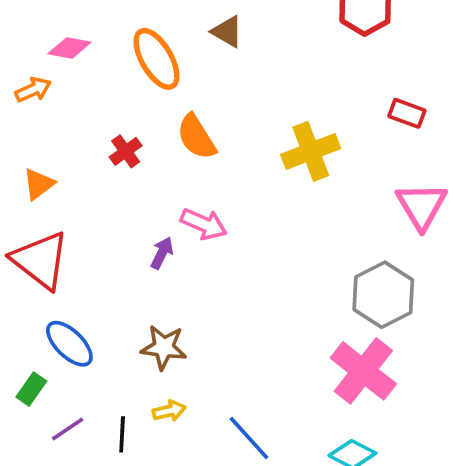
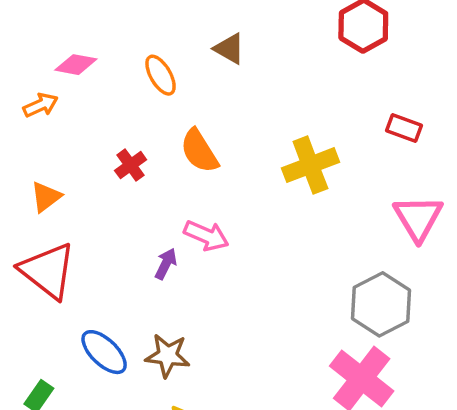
orange ellipse: (156, 59) -> (161, 75), size x0.7
blue ellipse: (69, 344) -> (104, 352), moved

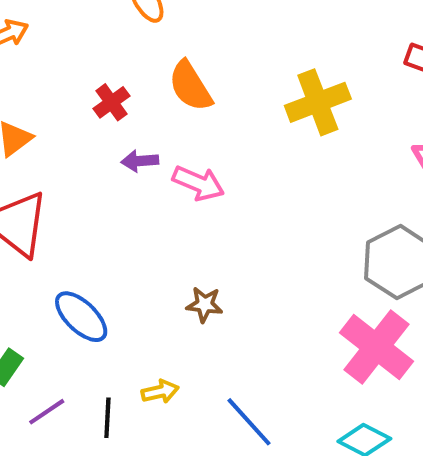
purple arrow: (166, 264) -> (140, 161), moved, turned -120
brown star: (168, 356) -> (205, 305), moved, size x0.7

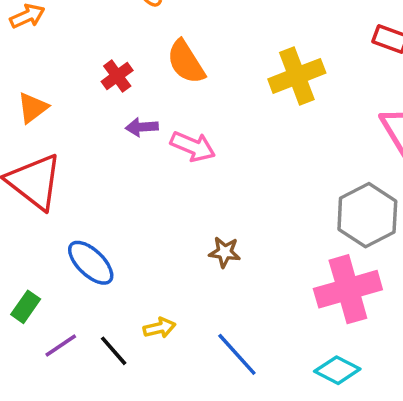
brown star: (205, 305) -> (225, 252), moved
pink cross: (376, 347) -> (348, 289), turned 36
black line: (107, 418) -> (114, 351), turned -44

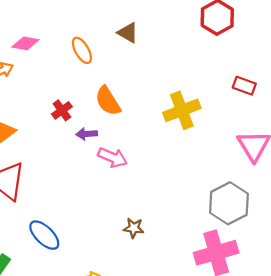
purple arrow: (142, 127) -> (87, 134), moved

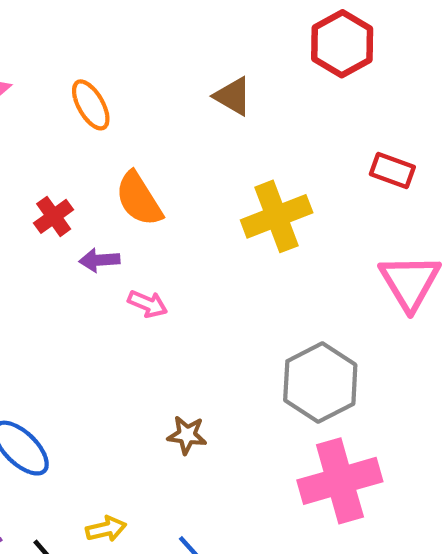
brown triangle: (128, 33) -> (233, 96), moved
pink arrow: (113, 157) -> (148, 304), size x0.7
gray hexagon: (229, 203) -> (320, 383), moved

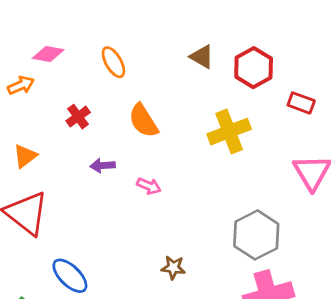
red hexagon: (342, 44) -> (254, 68), moved
red cross: (54, 216) -> (78, 117), moved
purple arrow: (99, 260) -> (103, 166), moved

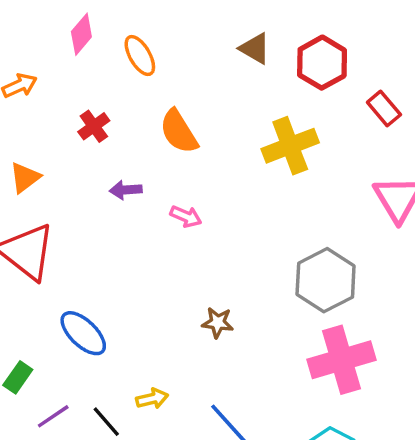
pink diamond: (48, 54) -> (81, 34), moved, turned -60
red rectangle: (301, 103) -> (384, 109), turned 30

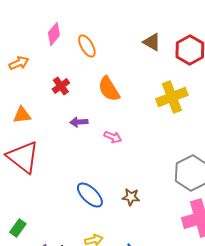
orange triangle: (25, 178) -> (22, 115), turned 30
blue ellipse: (83, 333) -> (90, 195), moved

